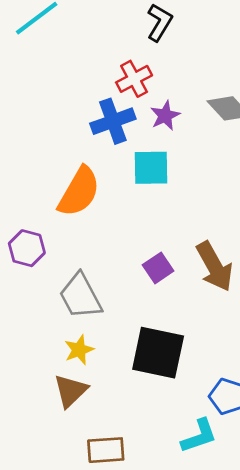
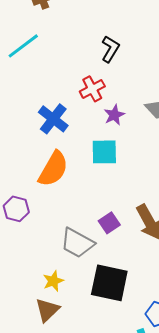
blue cross: (113, 121) -> (53, 119), moved, turned -32
gray trapezoid: (80, 296) -> (77, 243), moved, turned -33

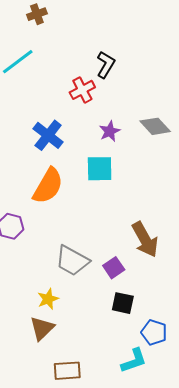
red cross: (92, 89) -> (82, 90), moved
purple square: (109, 223) -> (114, 268), moved
black square: (109, 283) -> (123, 303), moved, size x0.6

